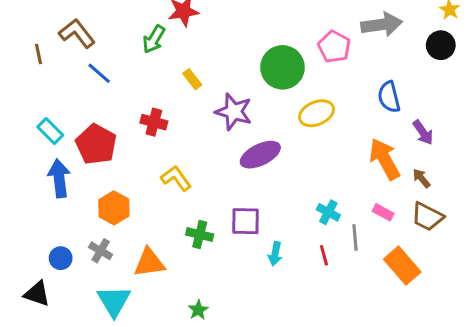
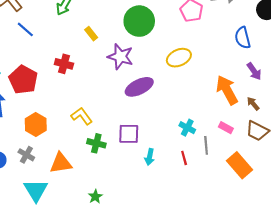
green circle: (282, 67) -> (139, 21), moved
blue semicircle: (389, 97) -> (243, 38), moved
yellow L-shape: (176, 178) -> (82, 116), moved

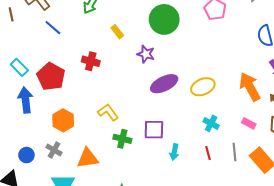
purple star: (120, 57) -> (146, 54), size x0.7
yellow ellipse: (179, 58) -> (203, 87), moved
gray line: (206, 145) -> (235, 152), moved

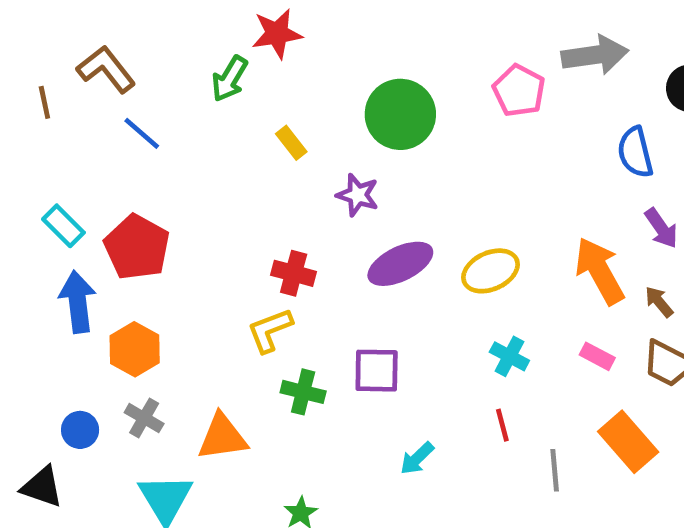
red cross: (91, 61) -> (294, 273), moved
yellow L-shape: (108, 112) -> (270, 330), turned -75
orange hexagon: (63, 120) -> (135, 349), moved
cyan arrow: (174, 152) -> (417, 458), moved, turned 35
gray line: (235, 152) -> (555, 470), moved

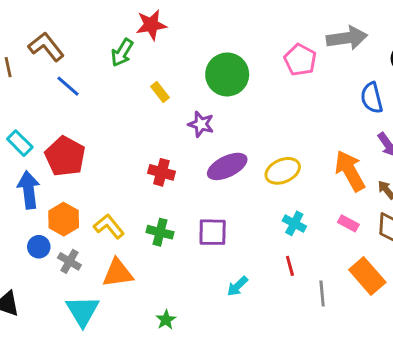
yellow L-shape: (270, 330) -> (109, 226), moved, turned 72
green cross: (303, 392) -> (160, 232), moved
blue circle: (80, 430) -> (39, 247), moved

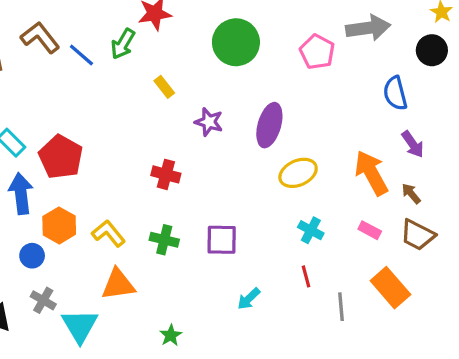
green circle: (227, 74) -> (236, 42), moved
blue line: (68, 86) -> (81, 55), moved
purple ellipse: (227, 166) -> (269, 125), moved, turned -48
gray cross: (69, 261) -> (43, 300), moved

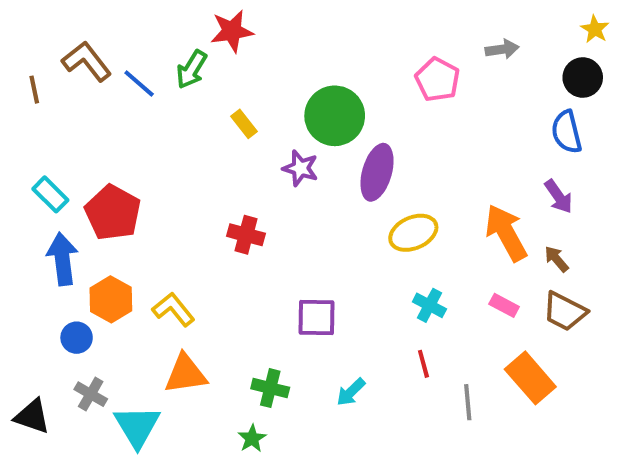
gray arrow: (368, 28) -> (502, 49), size x0.6
green circle: (236, 42) -> (335, 116), moved
blue semicircle: (395, 93) -> (567, 132), moved
green cross: (164, 240) -> (270, 388), moved

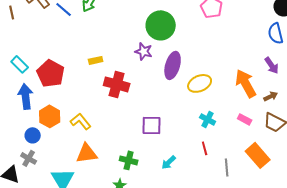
yellow rectangle: (244, 124) -> (96, 60), moved, turned -64
purple ellipse: (377, 172) -> (173, 65), moved
red cross: (246, 235) -> (117, 84), size x1.4
brown arrow: (556, 259) -> (271, 96), turned 104
gray cross: (91, 394) -> (29, 158), moved

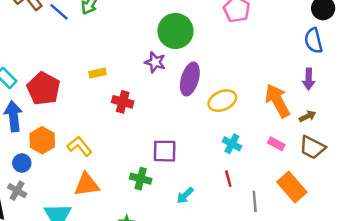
purple arrow: (272, 65) -> (309, 79), turned 36
red cross: (117, 84) -> (123, 102), size x0.7
green cross: (129, 160) -> (141, 179), moved

